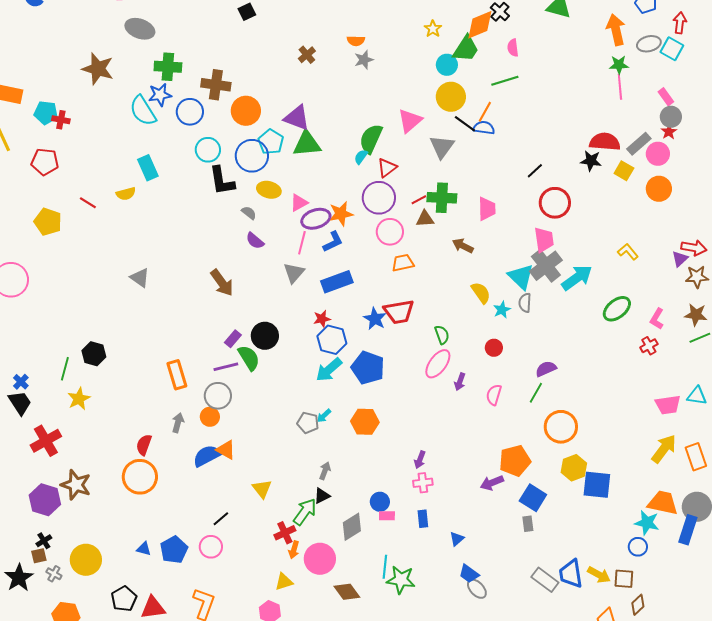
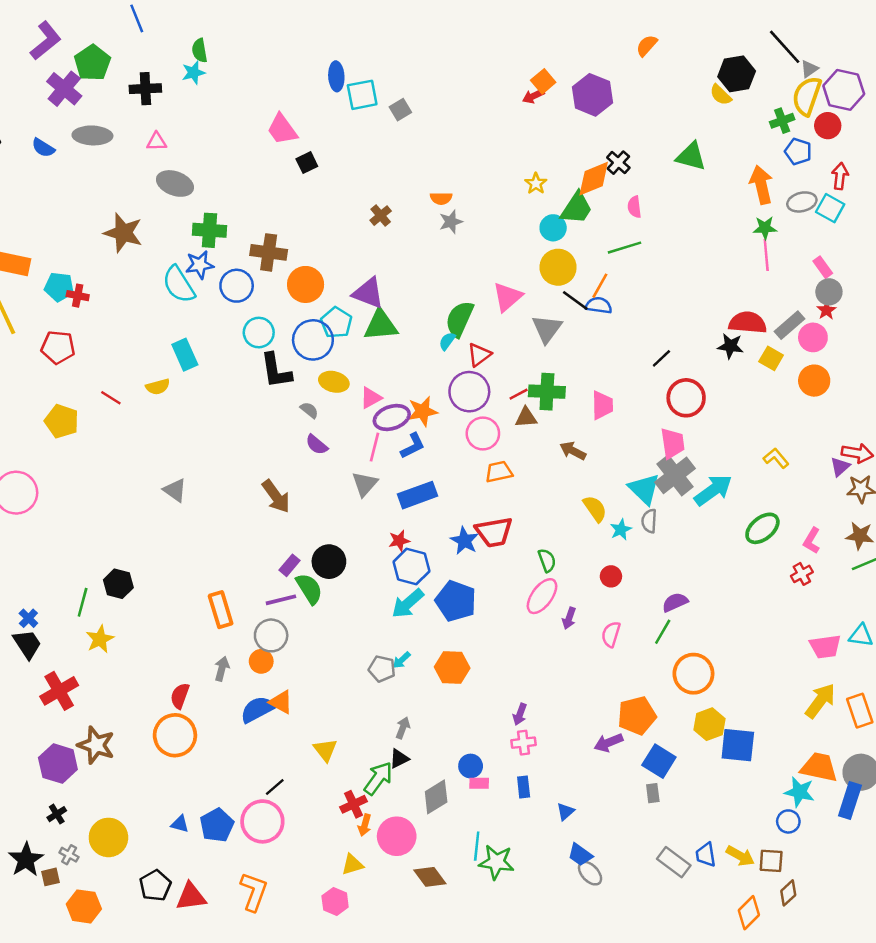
pink circle: (211, 547) -> (262, 821), size x1.5
brown square: (39, 556) -> (51, 877), moved
blue trapezoid: (571, 574) -> (706, 855), size x0.7

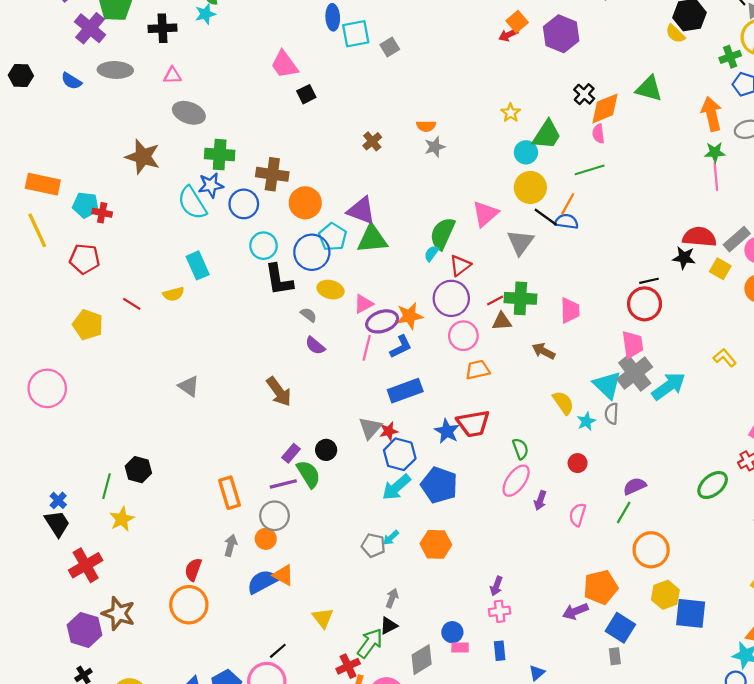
orange diamond: (594, 179) -> (605, 108), moved
black line: (661, 358) -> (649, 281), moved, turned 30
gray triangle: (365, 484) -> (370, 428), moved
green ellipse: (762, 528) -> (713, 485), moved
black circle: (329, 562) -> (326, 450), size x0.7

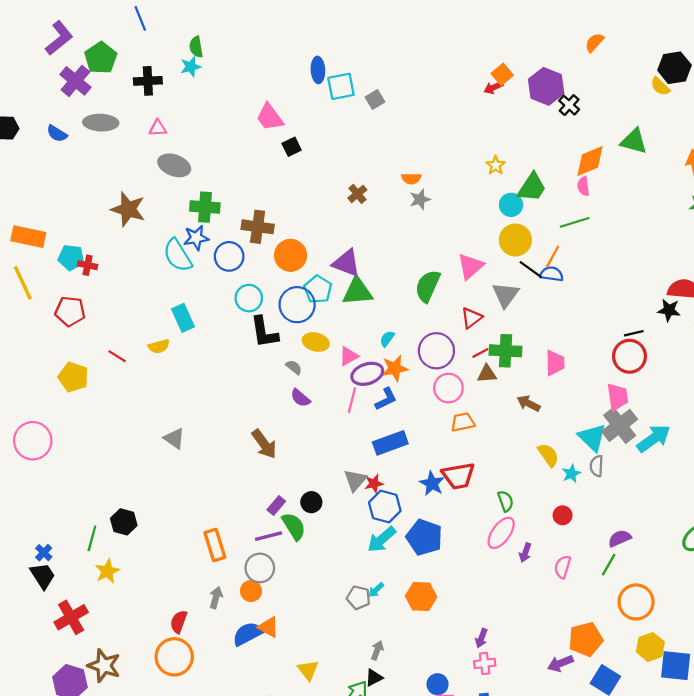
black cross: (584, 94) -> (569, 105), moved
cyan semicircle: (432, 253) -> (387, 339), moved
red triangle: (460, 265) -> (472, 318), moved

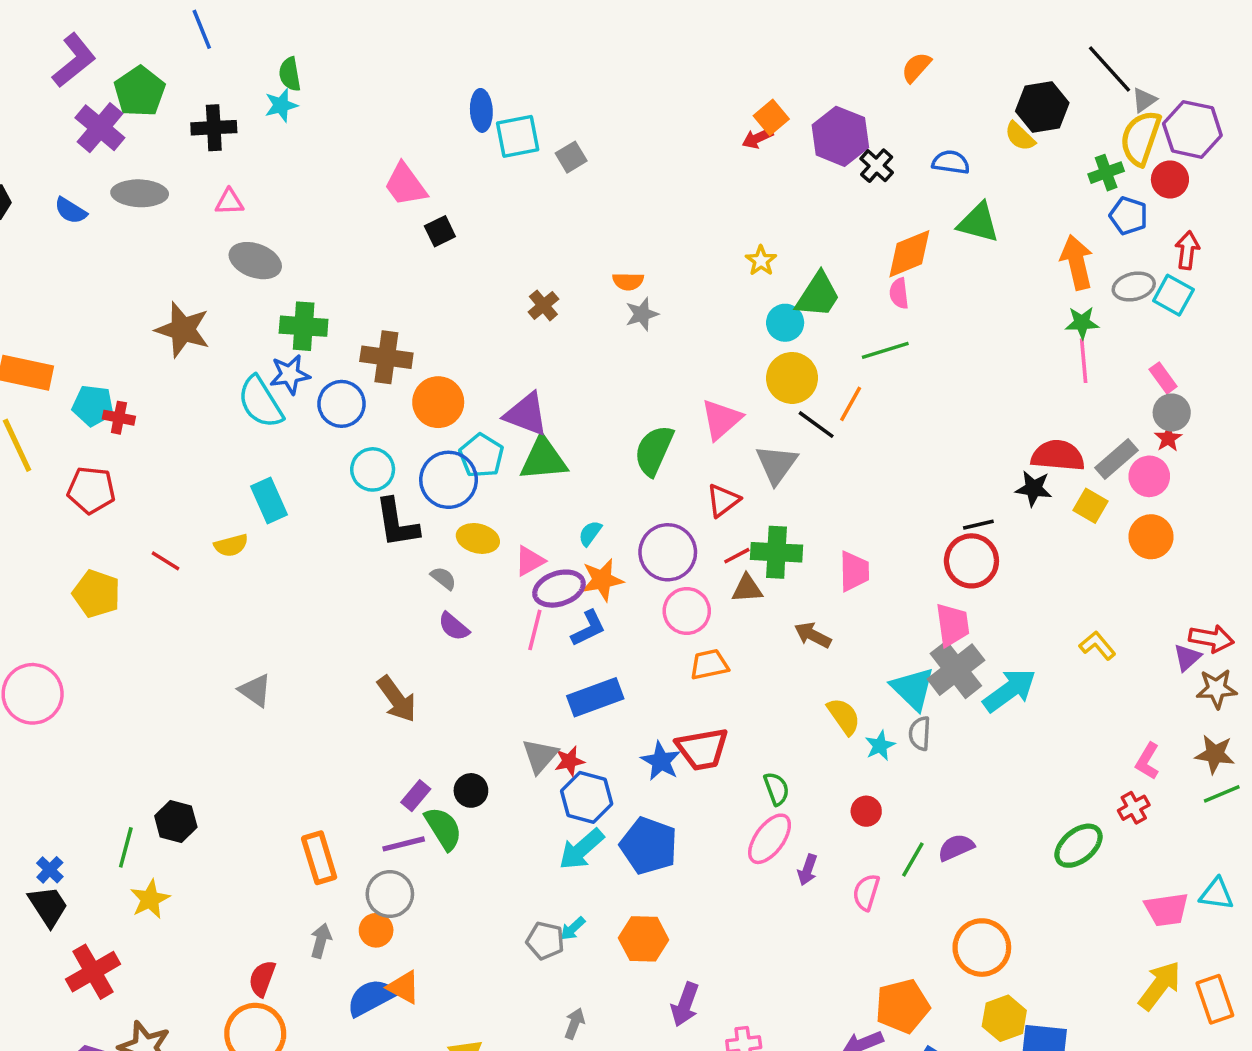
blue semicircle: (552, 274) -> (951, 162), moved
green line: (609, 565) -> (913, 859), moved
purple arrow: (481, 638) -> (685, 1004), moved, size x1.4

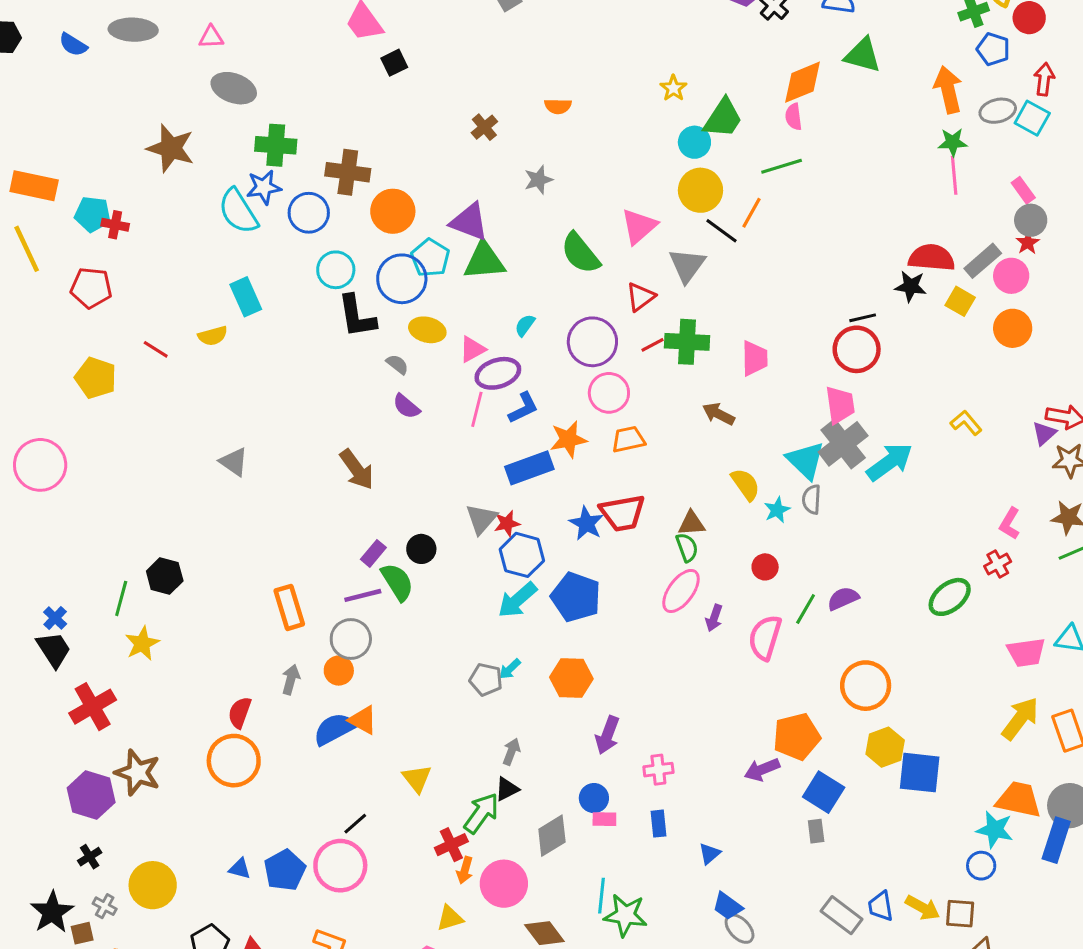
gray star: (642, 314) -> (538, 180), moved
green semicircle: (654, 450) -> (580, 253), turned -63
orange star: (602, 580) -> (568, 439), moved
brown triangle: (747, 589) -> (691, 523), moved
pink semicircle: (866, 892) -> (765, 637), size x1.4

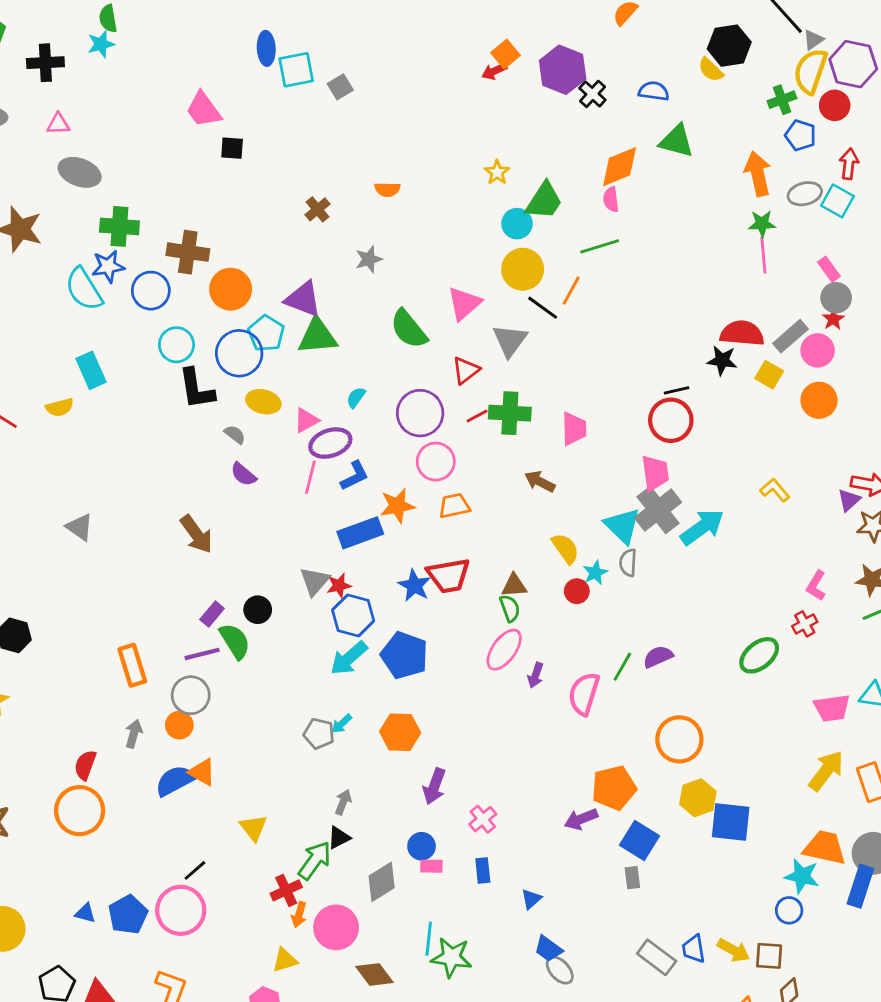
black square: (394, 63) -> (232, 148), turned 30
red circle: (765, 567) -> (577, 591), moved
pink cross: (658, 770) -> (483, 819), turned -32

